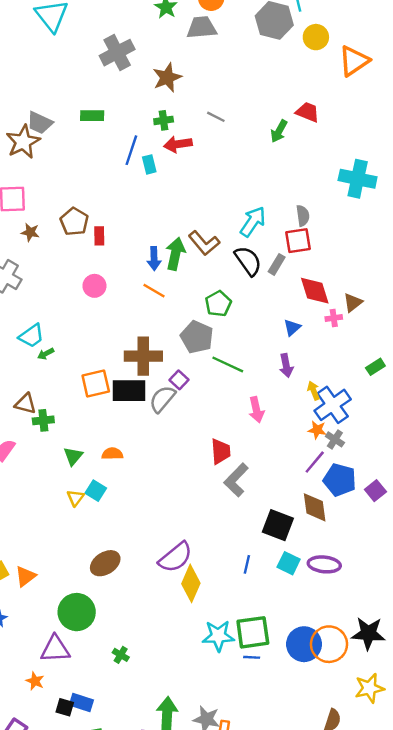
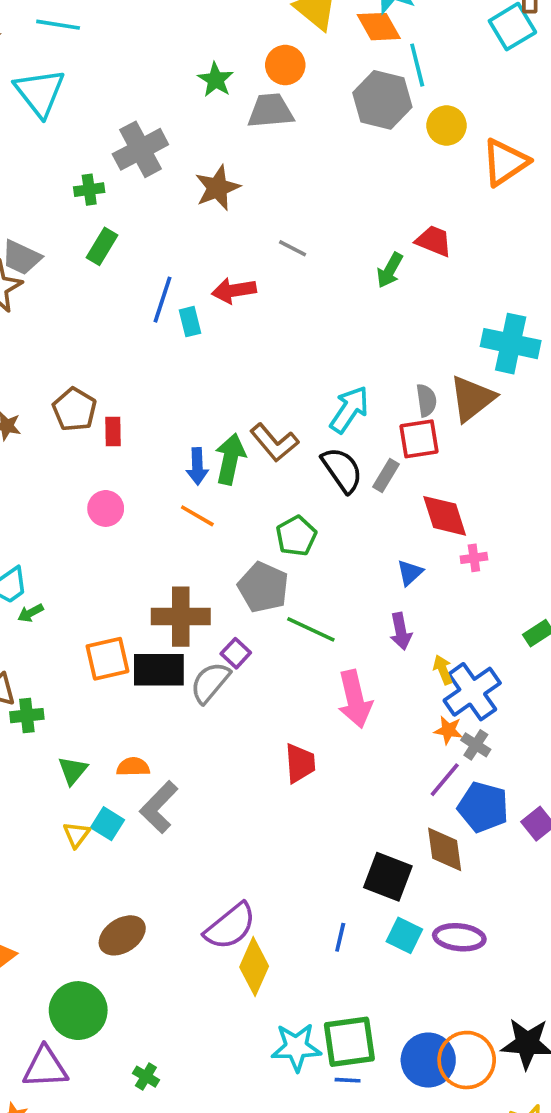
green rectangle: (92, 116) -> (102, 246), turned -60
green cross: (164, 120) -> (89, 190), moved
brown triangle: (353, 303) -> (472, 399), moved, size x1.6
pink arrow: (256, 410) -> (355, 699), size x1.4
gray L-shape: (236, 480) -> (159, 807), moved

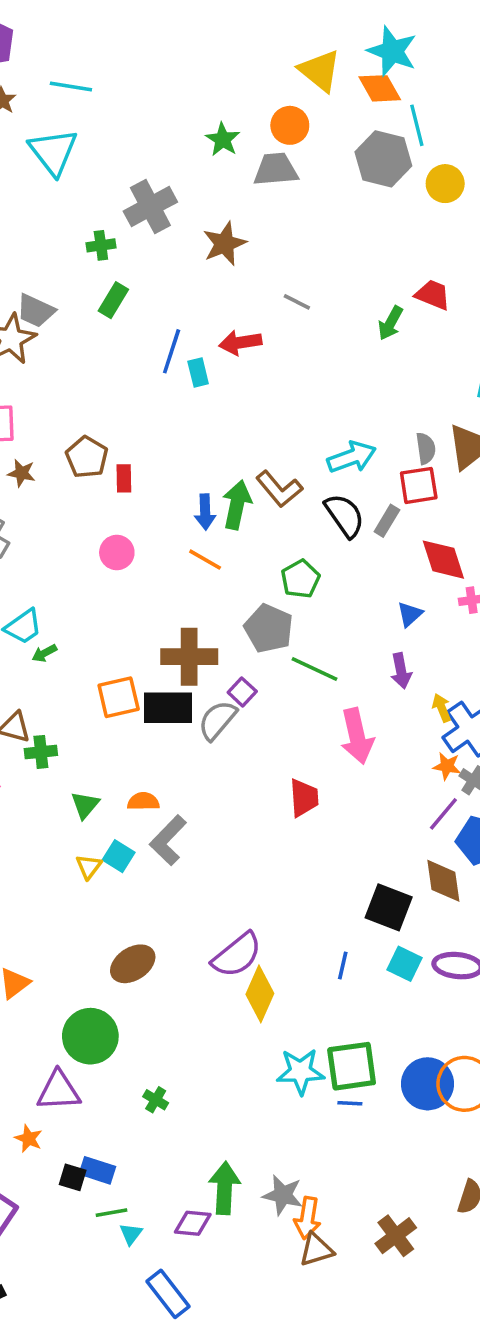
cyan arrow: (349, 410) -> (352, 457), turned 36

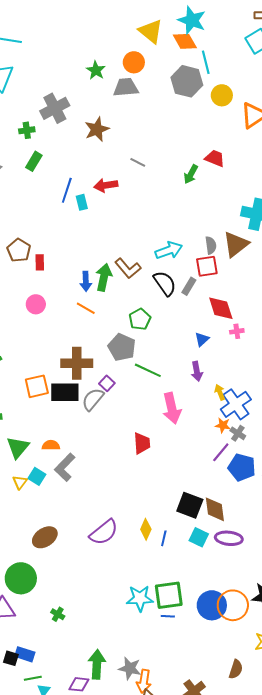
green triangle: (85, 805) -> (18, 447), size x1.4
brown diamond: (443, 881) -> (215, 509), moved
yellow diamond: (260, 994) -> (146, 529), moved, size x0.7

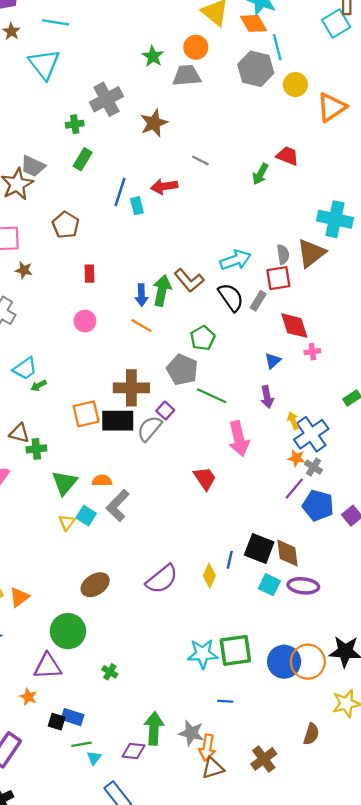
brown pentagon: (19, 250) -> (66, 225), moved
red trapezoid: (142, 443) -> (205, 478), turned -30
blue line: (164, 538) -> (230, 560), moved
blue line: (168, 616) -> (225, 701), moved

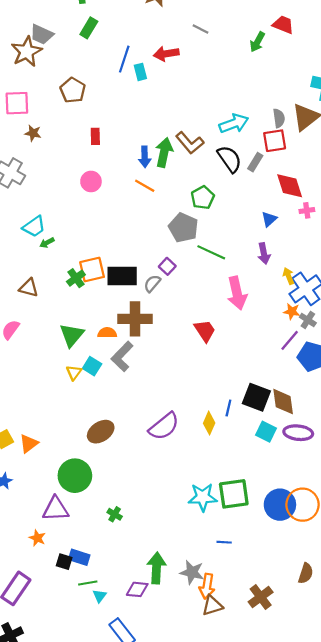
brown cross: (131, 388) -> (135, 319), moved
gray semicircle: (149, 429) -> (152, 283), size x0.7
green cross: (36, 449) -> (76, 278), moved, turned -30

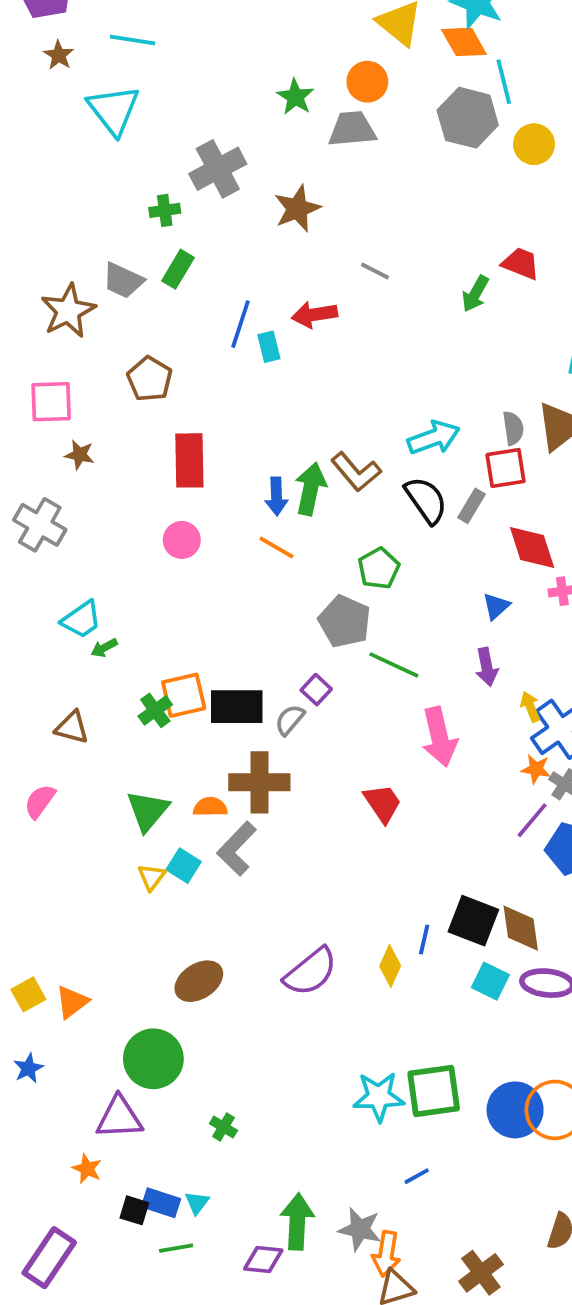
gray trapezoid: (42, 34) -> (123, 281), moved
red rectangle: (95, 136) -> (189, 460), size x1.8
blue line: (224, 542) -> (417, 1176), turned -32
cyan triangle: (100, 596) -> (197, 1203), moved

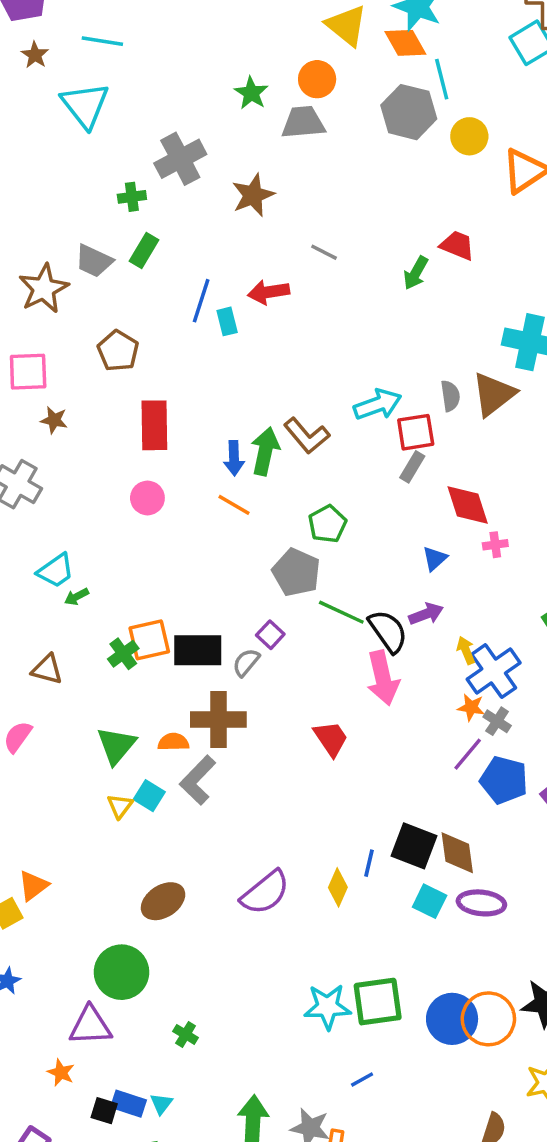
red square: (506, 468) -> (416, 432), moved
black semicircle: (426, 500) -> (388, 631), moved
purple arrow: (487, 667) -> (426, 614), turned -100
orange triangle: (72, 1002) -> (33, 886), moved

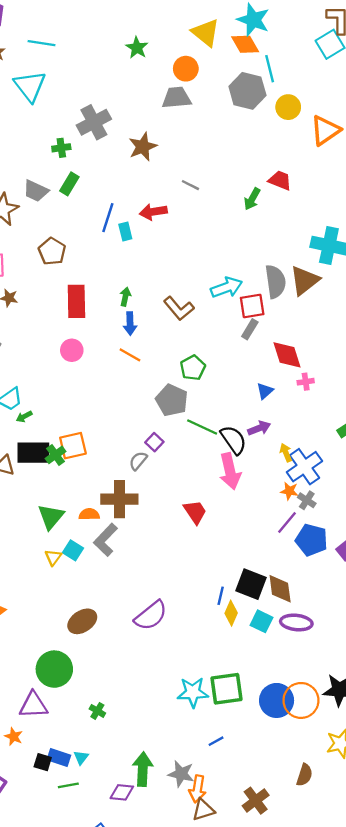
green star: (251, 93) -> (137, 48), moved
gray semicircle: (450, 396) -> (275, 282), size x1.6
green arrow: (265, 451) -> (125, 297), moved, size x0.6
black rectangle: (198, 650) -> (33, 453), moved
yellow diamond: (338, 887) -> (231, 613), moved

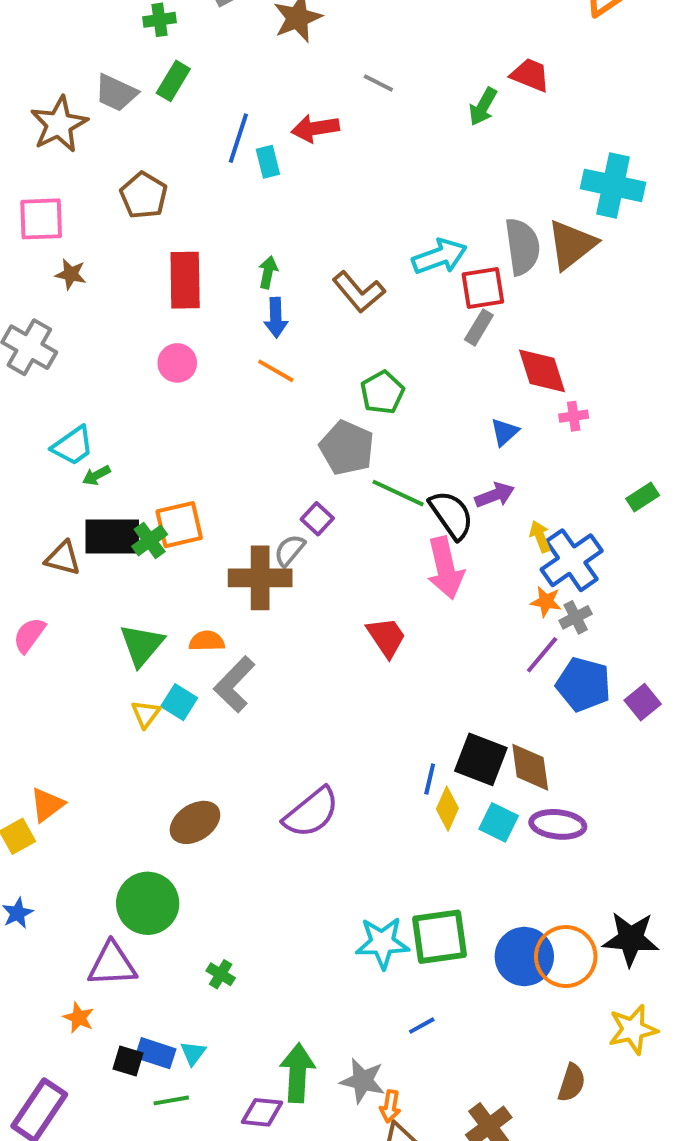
brown cross: (119, 499) -> (260, 578), moved
gray cross: (307, 500) -> (576, 617), turned 30
orange arrow: (197, 789) -> (390, 1106), size x0.7

